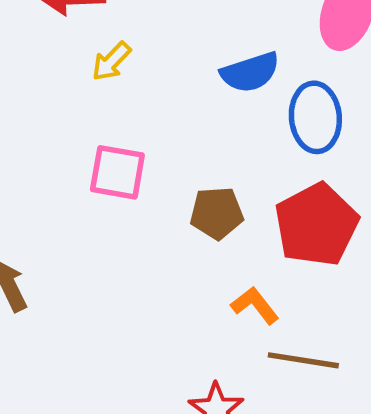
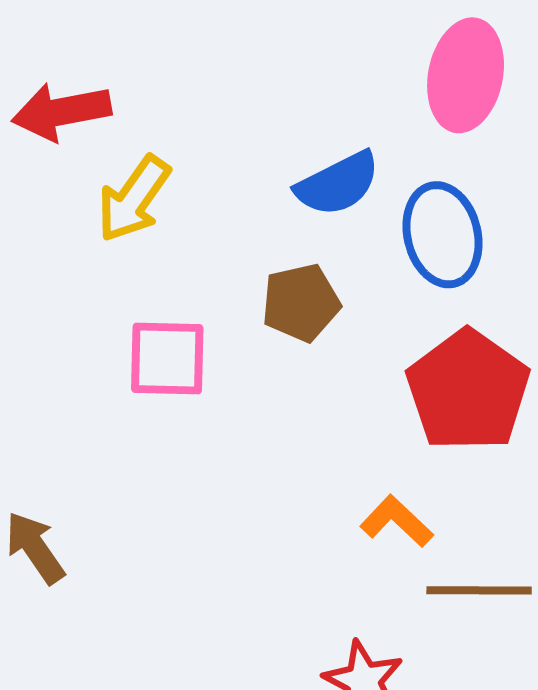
yellow arrow: (111, 61) -> (134, 199), size x1.4
brown pentagon: (217, 213) -> (301, 303), moved

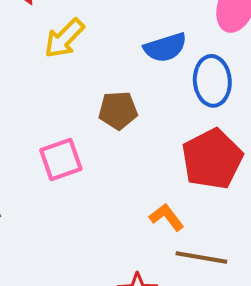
brown pentagon: (301, 303) -> (118, 110), moved
pink square: (167, 359) -> (61, 159), moved, turned -30

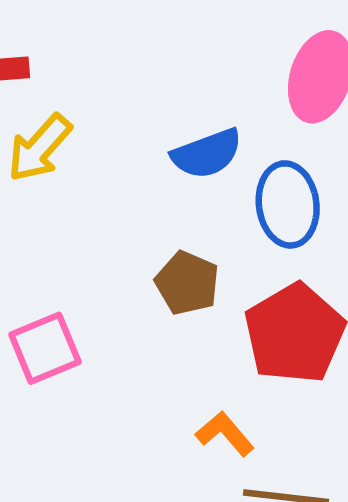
brown pentagon: (118, 110) -> (187, 283), moved, turned 30

